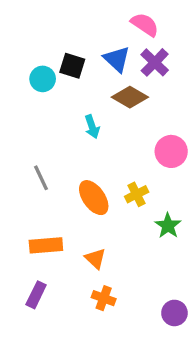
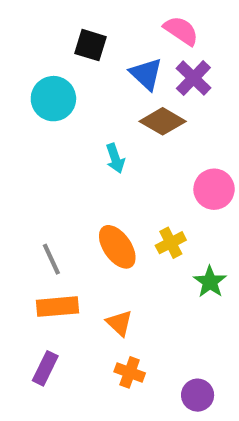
black square: (72, 66) -> (90, 45), moved
cyan circle: (43, 79) -> (53, 99), size x1.4
gray line: (41, 178) -> (51, 259), moved
purple circle: (174, 313) -> (198, 395), moved

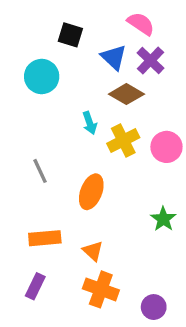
yellow cross: (171, 243) -> (123, 141), moved, size x1.4
orange ellipse: (117, 247) -> (91, 192), turned 56
gray line: (51, 259) -> (40, 171), moved
orange cross: (130, 372) -> (101, 289), size x1.5

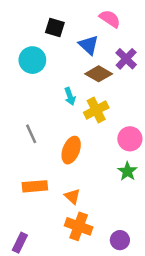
purple cross: (150, 60) -> (126, 59), moved
pink circle: (166, 147) -> (130, 139), moved
purple rectangle: (35, 286) -> (20, 243), moved

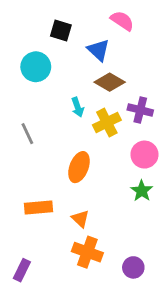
purple cross: (126, 59) -> (140, 110), moved, turned -30
gray line: (31, 134) -> (27, 134), moved

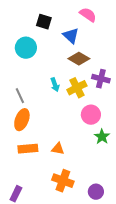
cyan arrow: (78, 107) -> (55, 85), moved
pink circle: (144, 155) -> (91, 115), moved
orange ellipse: (79, 167) -> (22, 120), moved
orange triangle: (80, 219) -> (58, 149), moved, turned -32

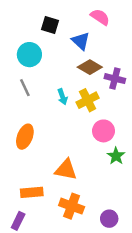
purple cross: (101, 79) -> (115, 79), moved
gray line: (20, 96) -> (25, 88), moved
orange rectangle: (28, 149) -> (32, 192), moved
orange triangle: (58, 149) -> (66, 170), size x1.5

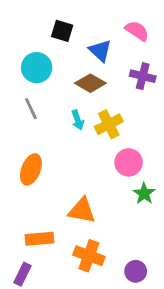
pink semicircle: (100, 17) -> (137, 31), moved
brown diamond: (90, 67) -> (90, 83), moved
purple cross: (115, 79) -> (143, 76), moved

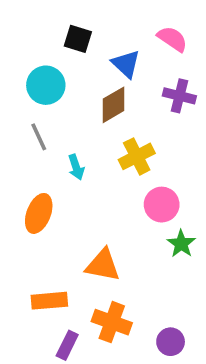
brown diamond: (90, 83) -> (114, 105), turned -60
cyan arrow: (78, 120) -> (76, 167), moved
purple rectangle: (22, 274) -> (67, 345), moved

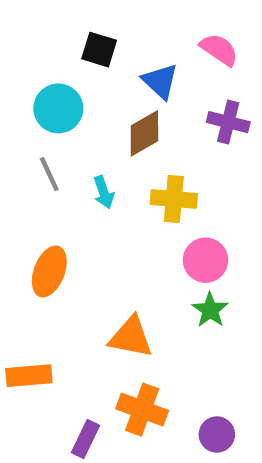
yellow cross: (137, 156) -> (174, 199), turned 32
cyan arrow: (76, 167) -> (104, 192), moved
green star: (181, 244) -> (210, 310), moved
orange rectangle: (49, 301) -> (29, 376), moved

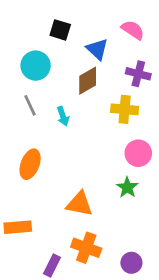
yellow cross: (174, 199) -> (125, 109), moved
pink circle: (206, 260) -> (138, 153), moved

